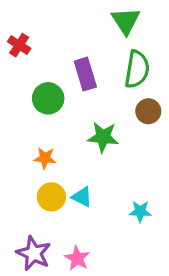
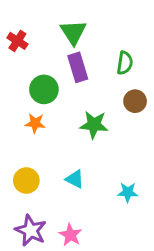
green triangle: (126, 21) -> (73, 32), moved
green semicircle: (137, 69) -> (125, 63), size x0.7
orange star: (45, 158) -> (35, 123), moved
yellow circle: (51, 197) -> (26, 181), moved

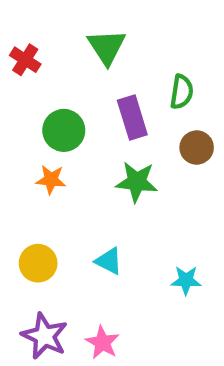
purple rectangle: (78, 67) -> (132, 118), moved

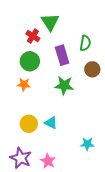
red cross: (25, 60) -> (33, 36), moved
yellow circle: (38, 263) -> (29, 124), moved
cyan star: (186, 280) -> (87, 144), moved

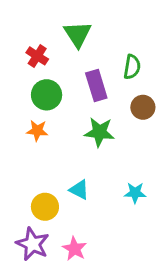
red cross: (33, 36) -> (37, 56), moved
yellow circle: (29, 124) -> (45, 207), moved
cyan star: (87, 144) -> (135, 193), moved

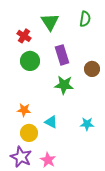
green semicircle: (132, 67) -> (85, 19), moved
orange star: (37, 131) -> (24, 110), moved

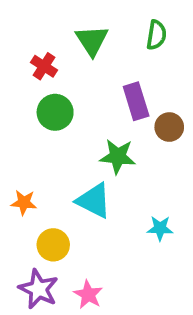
purple rectangle: (62, 55) -> (136, 101), moved
orange star: (24, 110) -> (24, 202), moved
cyan triangle: (51, 122) -> (94, 201), moved, size x1.5

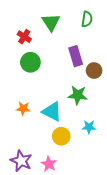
green star: (118, 156) -> (78, 95), moved
orange star: (24, 202) -> (23, 108), moved
yellow circle: (53, 245) -> (61, 136), moved

